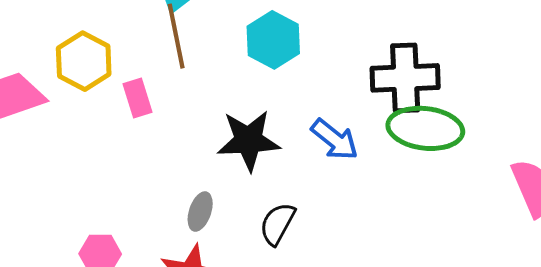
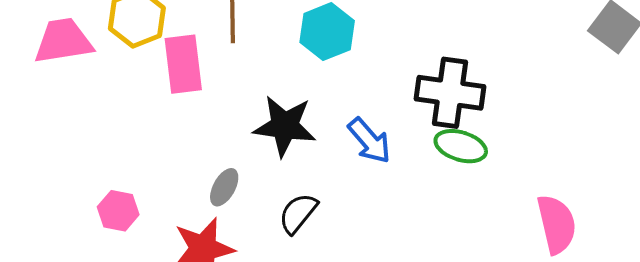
pink rectangle: (138, 98) -> (183, 64), size x1.5
green ellipse: (425, 128) -> (461, 146), size x0.7

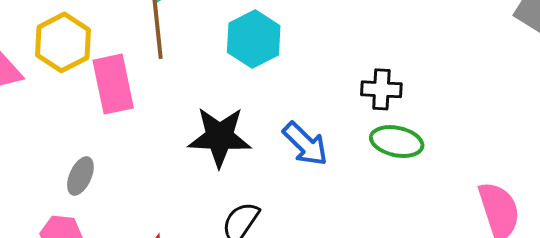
black cross: (450, 93) -> (381, 89), size x0.6
gray ellipse: (224, 187) -> (80, 176), moved

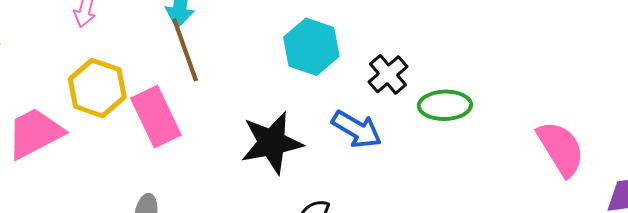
cyan hexagon: (254, 39) -> (311, 47), moved
black cross: (381, 89) -> (388, 74), moved, turned -30

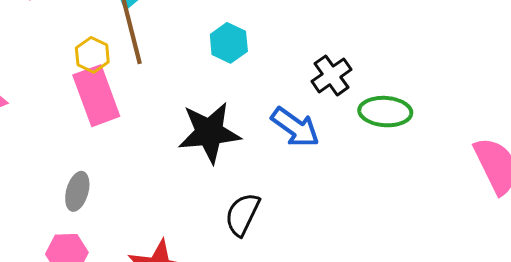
cyan hexagon: (311, 47) -> (229, 43), moved, size x0.7
yellow hexagon: (97, 88) -> (92, 55), moved, size x0.6

